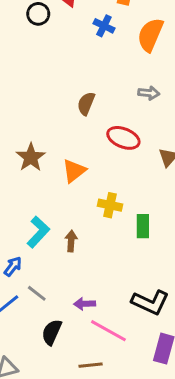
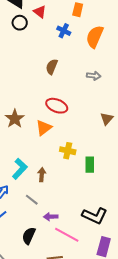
brown semicircle: (86, 104) -> (52, 67), moved
red ellipse: (123, 138) -> (57, 106), moved
gray line: (37, 293) -> (32, 200), moved

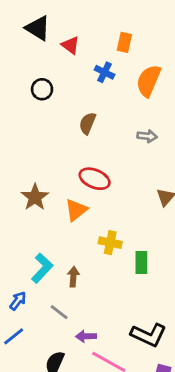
black circle: (20, 23) -> (42, 89), moved

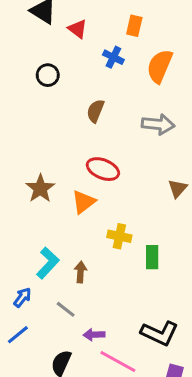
gray arrow: (147, 136) -> (158, 124), size x1.5

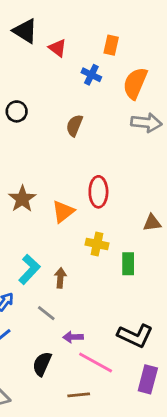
black circle: (48, 75) -> (17, 111), moved
gray arrow: (158, 124) -> (146, 123), moved
red ellipse: (103, 169) -> (98, 192), moved, turned 68
brown triangle: (178, 188) -> (152, 223), moved, turned 42

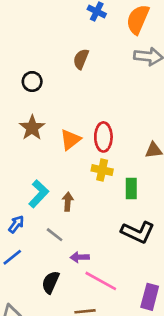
black circle: (17, 111) -> (32, 82), moved
red ellipse: (98, 192) -> (103, 137), moved
black L-shape: (135, 336) -> (138, 232), moved

